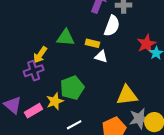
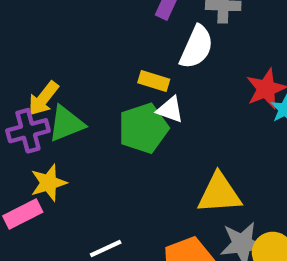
green triangle: (66, 38) -> (66, 124), moved, turned -30
green pentagon: (72, 88) -> (143, 128), moved
yellow star: (55, 101) -> (49, 183), moved

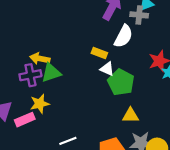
yellow arrow: (43, 99) -> (40, 59), turned 60
green pentagon: (143, 128) -> (121, 82), moved, turned -30
yellow triangle: (219, 194) -> (131, 115), size x0.7

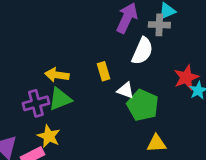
yellow rectangle: (99, 53) -> (104, 71), moved, turned 56
yellow arrow: (40, 59) -> (57, 75), moved
yellow star: (40, 104) -> (49, 136), turned -30

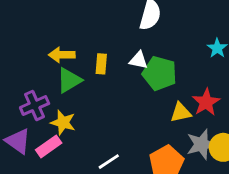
yellow rectangle: (104, 71) -> (101, 64), moved, turned 30
red star: (186, 77) -> (206, 102), moved
purple cross: (36, 103) -> (35, 105), moved

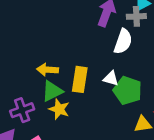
yellow rectangle: (101, 64) -> (80, 79), size x1.5
yellow star: (63, 123) -> (59, 109), moved

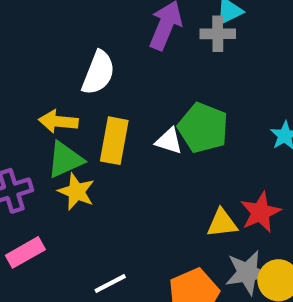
white semicircle: (123, 41) -> (98, 73), moved
green pentagon: (128, 91) -> (203, 128), moved

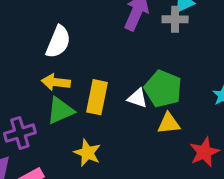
white semicircle: (98, 73) -> (58, 42), moved
yellow star: (76, 192) -> (87, 153), moved
yellow triangle: (222, 223) -> (169, 123), moved

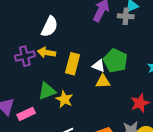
green triangle: (60, 111) -> (47, 91), moved
yellow triangle: (169, 123) -> (103, 81), moved
purple cross: (20, 133) -> (25, 56), moved

